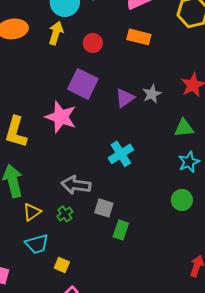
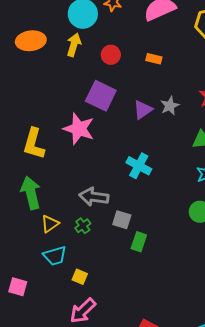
orange rectangle: (139, 37) -> (154, 59), moved, size x0.7
cyan cross: (121, 154) -> (139, 166), turned -30

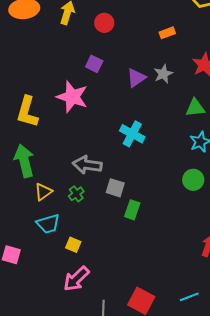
orange rectangle: (154, 59) -> (167, 33), moved, turned -35
purple square: (101, 96) -> (94, 64), size x0.6

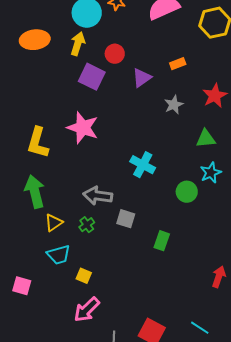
purple square: (94, 64) -> (92, 77), moved, size x1.5
purple triangle: (136, 78) -> (142, 78), moved
green circle: (193, 180) -> (187, 192), moved
green rectangle: (132, 210) -> (162, 241), moved
cyan line: (189, 297) -> (200, 328), turned 54

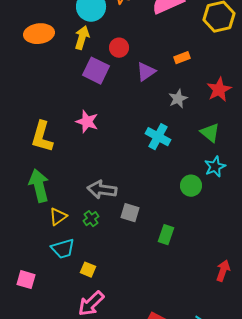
pink star: (83, 128) -> (87, 122), size x0.7
green triangle: (206, 139) -> (210, 133), turned 45
cyan cross: (143, 165) -> (158, 137), moved

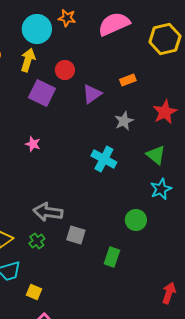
pink star: (87, 122) -> (33, 144), size x0.7
green circle: (191, 186) -> (136, 220), moved

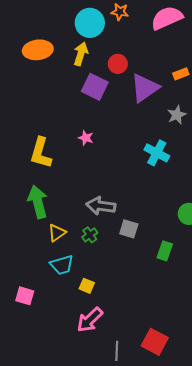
purple triangle: (92, 94) -> (145, 88), size x1.5

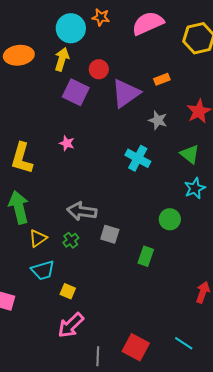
gray star: (177, 115) -> (158, 120), turned -30

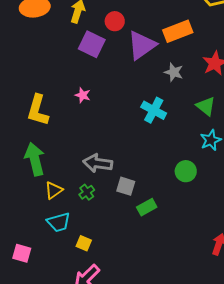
orange rectangle: (162, 79) -> (178, 31), size x1.8
green rectangle: (146, 256) -> (147, 207), moved, turned 42

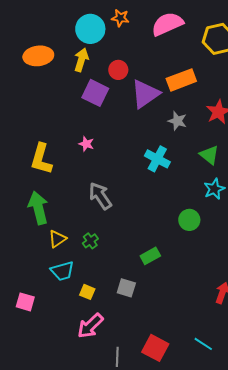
gray arrow: (98, 163) -> (100, 196), moved, turned 48
gray square: (126, 186) -> (126, 288), moved

